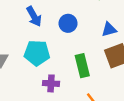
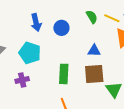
blue circle: (68, 23) -> (61, 28), moved
purple cross: (51, 83) -> (22, 80), moved, turned -32

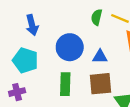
green semicircle: (92, 17) -> (97, 17), turned -136
blue circle: (61, 28) -> (70, 47), moved, size x1.5

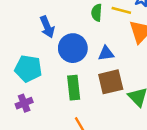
blue arrow: (32, 25) -> (47, 27), moved

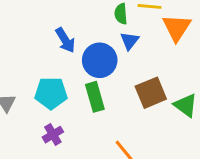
blue triangle: (106, 53) -> (130, 41), moved, turned -35
green rectangle: (74, 88) -> (95, 97), moved

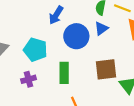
blue arrow: (65, 40) -> (56, 15), turned 48
green rectangle: (95, 97) -> (64, 73), moved

